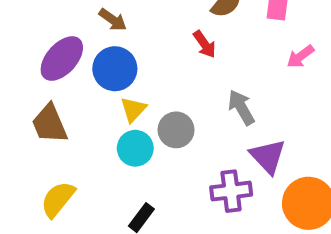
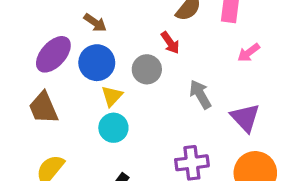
gray circle: (176, 130) -> (147, 69), moved
purple triangle: (268, 156) -> (245, 118), moved

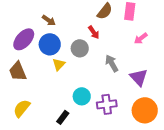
cyan circle: (113, 128) -> (82, 96), moved

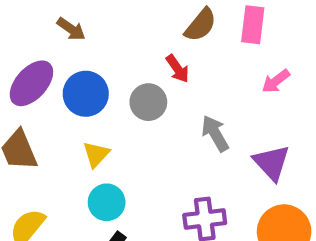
brown arrow: (49, 20) -> (71, 29), moved
yellow triangle: (59, 64) -> (96, 154), moved
cyan circle: (82, 96) -> (107, 202), moved

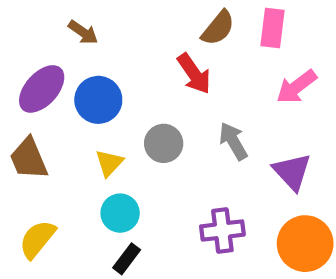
red arrow: (178, 69) -> (194, 74), size x1.4
pink arrow: (276, 81) -> (296, 87), size x1.4
gray circle: (148, 102) -> (164, 143), moved

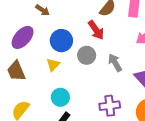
blue circle: (98, 100) -> (61, 41), moved
gray circle: (164, 143) -> (87, 55), moved
yellow triangle: (109, 163) -> (53, 65), moved

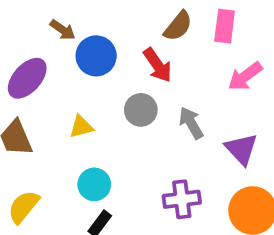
blue circle: (61, 41) -> (96, 56), moved
yellow triangle: (53, 65) -> (81, 127), turned 32

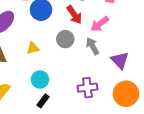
pink arrow: (245, 76) -> (100, 24), moved

